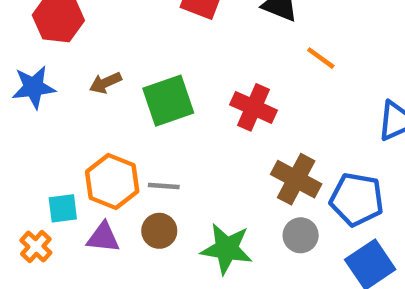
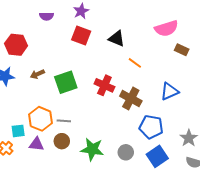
brown cross: (296, 179) -> (131, 98), moved
gray circle: (301, 235) -> (126, 152), moved

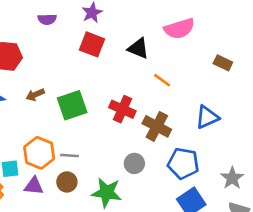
pink semicircle: (166, 28) -> (179, 29), moved
gray circle: (126, 152) -> (134, 163), moved

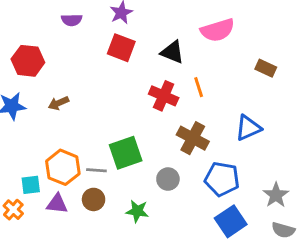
orange line: (162, 80) -> (199, 87), turned 36
green square: (72, 105) -> (126, 153), moved
red cross: (122, 109) -> (164, 96), moved
green star: (107, 193) -> (137, 211), size x0.7

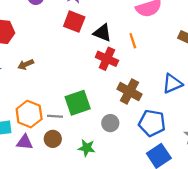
black triangle: (172, 52) -> (102, 33), moved
orange line: (199, 87) -> (133, 41), moved

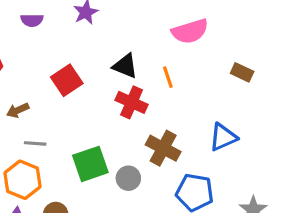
red square: (74, 22) -> (67, 80), moved, turned 35
gray line: (55, 116) -> (35, 143), moved
gray circle: (110, 123) -> (128, 178), moved

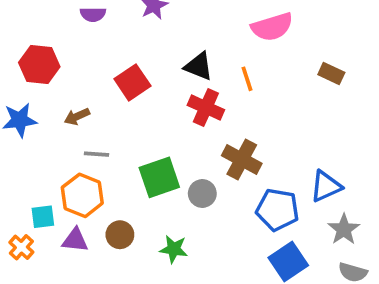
blue triangle: (223, 137) -> (326, 186), moved

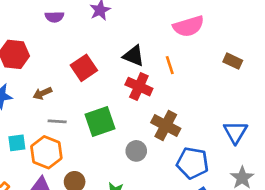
green square: (159, 177) -> (100, 121), moved
blue triangle: (326, 186) -> (235, 132), moved, turned -35
cyan square: (43, 217) -> (17, 143), moved

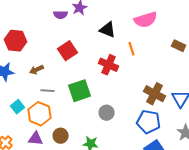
purple semicircle: (54, 17) -> (61, 15), moved
black triangle: (134, 56) -> (108, 30), moved
brown cross: (166, 125) -> (155, 94), moved
cyan square: (17, 143) -> (18, 107), turned -32

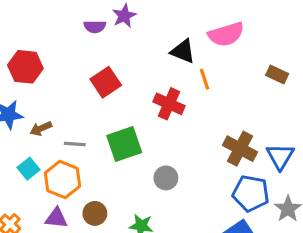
black triangle: (108, 30) -> (183, 51), moved
brown arrow: (37, 70) -> (41, 129), moved
blue pentagon: (149, 122) -> (251, 193), moved

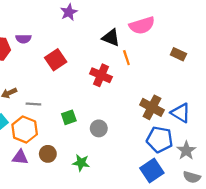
purple semicircle: (95, 27) -> (23, 39), moved
green square: (124, 144) -> (69, 117), moved, size x0.6
blue triangle: (280, 156) -> (181, 113), turned -30

